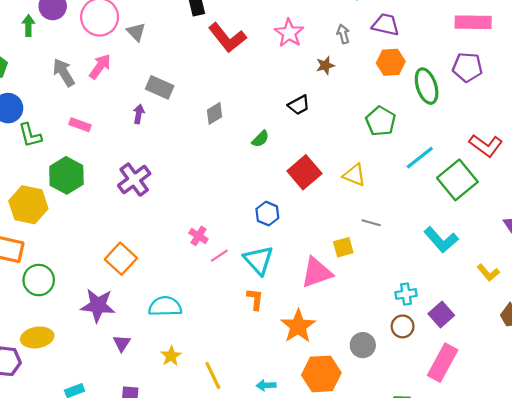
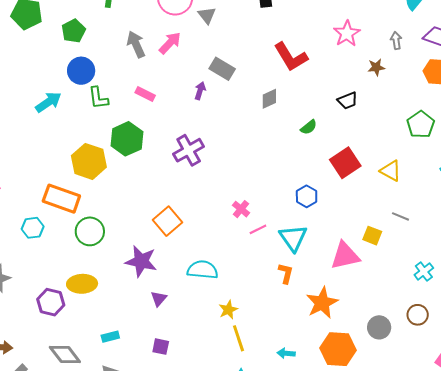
red L-shape: (227, 38) -> (291, 57), moved
yellow square: (343, 247) -> (372, 236), turned 30
cyan cross: (406, 294) -> (424, 271), moved, turned -36
yellow star: (171, 356) -> (228, 310), moved

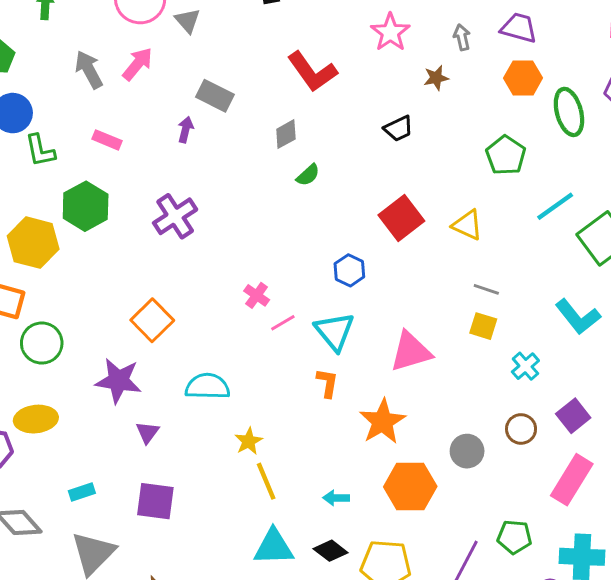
green semicircle: (309, 127) -> (308, 175), moved
yellow square: (372, 236) -> (483, 326), moved
purple square: (161, 347) -> (155, 501), size x1.6

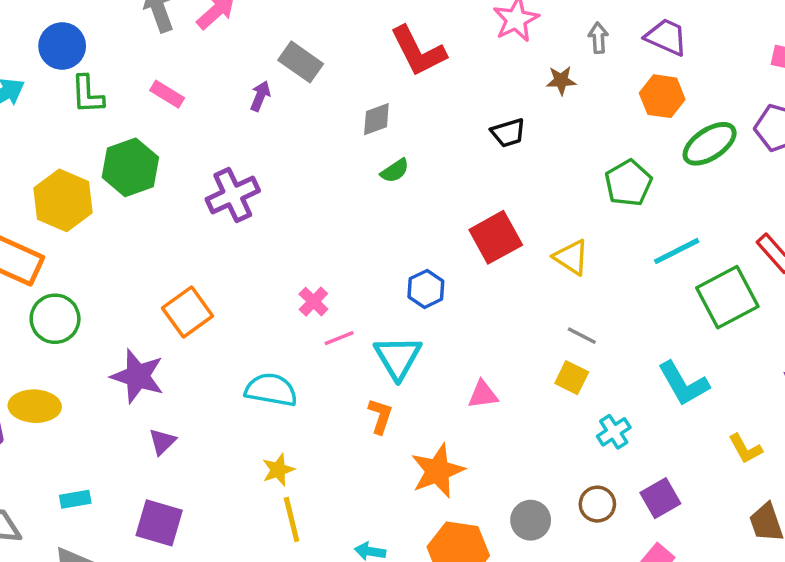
green ellipse: (569, 112) -> (710, 144), turned 63
pink triangle: (411, 352) -> (483, 395), size x0.6
cyan semicircle: (208, 386) -> (271, 390), moved

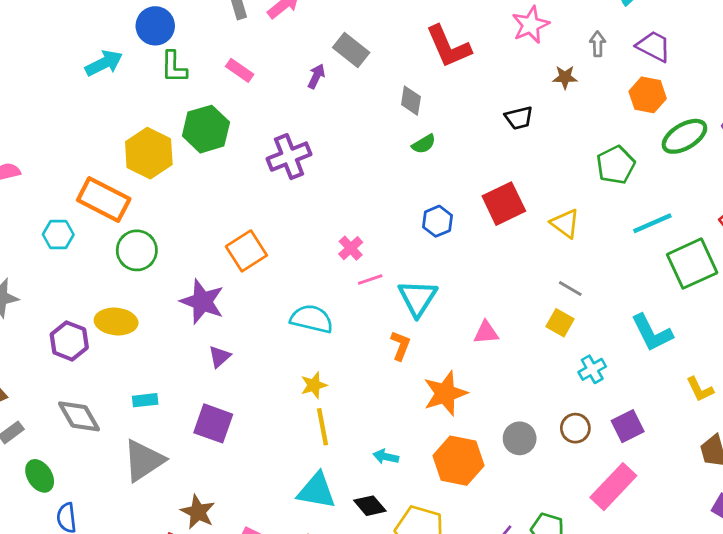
gray diamond: (376, 119) -> (411, 101), turned -64
blue hexagon: (426, 289) -> (438, 221), moved

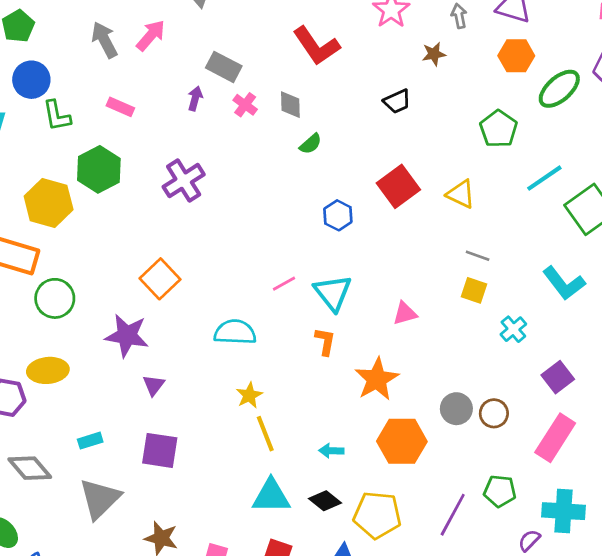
pink cross: (351, 248) -> (245, 105), moved
brown circle: (575, 428) -> (494, 413), moved

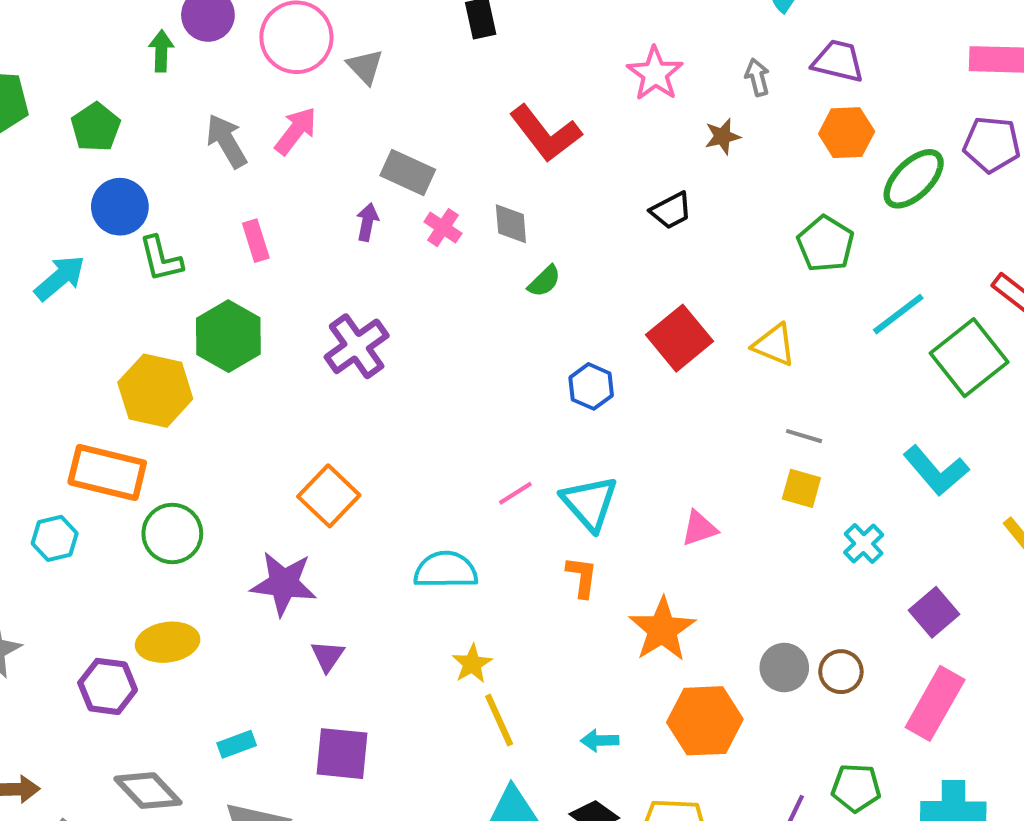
pink rectangle: (120, 107) -> (256, 241), turned 52

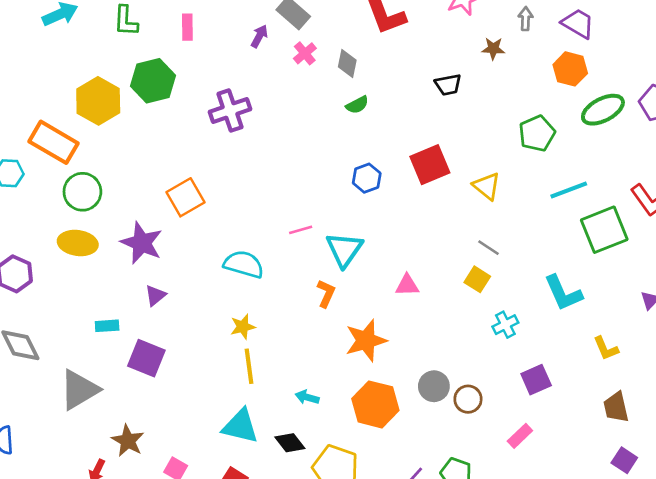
yellow ellipse: (168, 642) -> (78, 243), moved
pink rectangle: (935, 703) -> (520, 436), size x0.6
cyan rectangle: (237, 744) -> (107, 326), moved

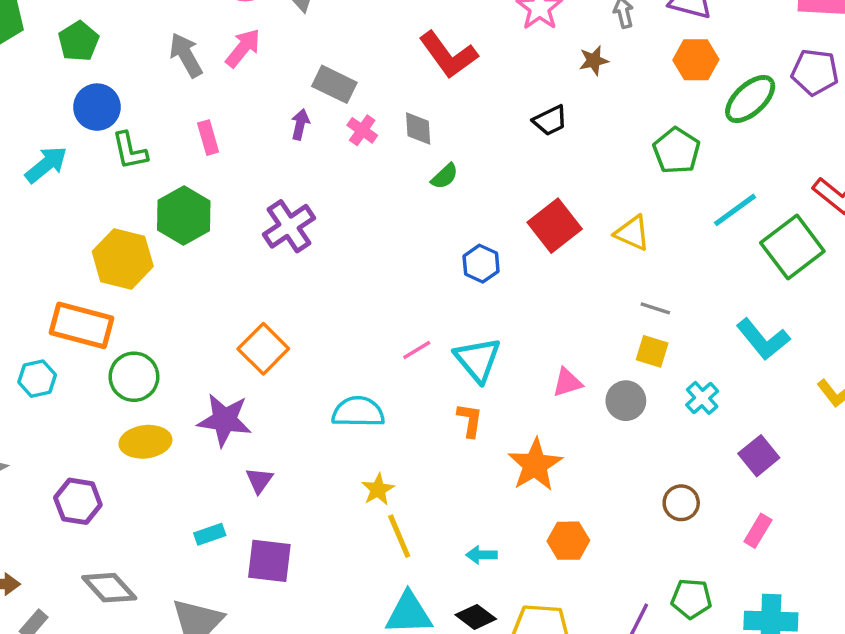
gray circle: (434, 386) -> (626, 401), moved
orange hexagon: (375, 404) -> (568, 541), size x0.7

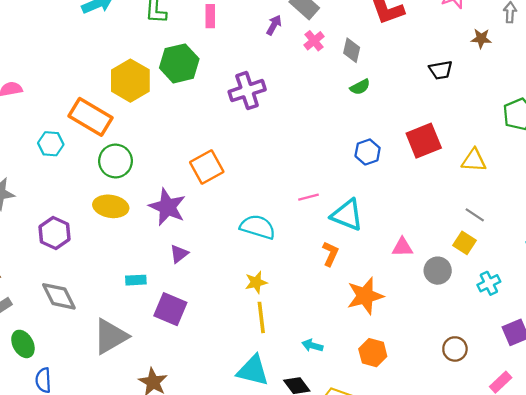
yellow triangle: (632, 233) -> (474, 160), turned -36
cyan triangle: (478, 360) -> (347, 215), turned -44

